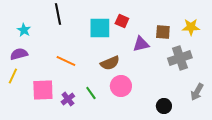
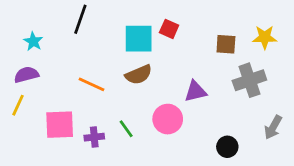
black line: (58, 14) -> (80, 19), turned 30
purple triangle: (141, 44) -> (195, 91), moved
brown semicircle: (110, 63) -> (139, 75), moved
purple cross: (68, 99) -> (94, 137), turned 32

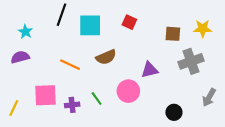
cyan square: (139, 39) -> (90, 25), moved
yellow line: (18, 105) -> (14, 108), moved

